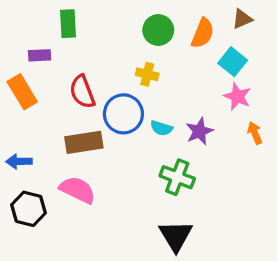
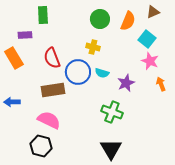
cyan semicircle: (161, 128) -> (102, 73), moved
black hexagon: (28, 209) -> (41, 146), moved

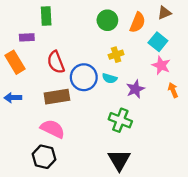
yellow cross: (93, 47) -> (116, 55), moved, turned -32
blue arrow: (12, 102) -> (13, 98), moved

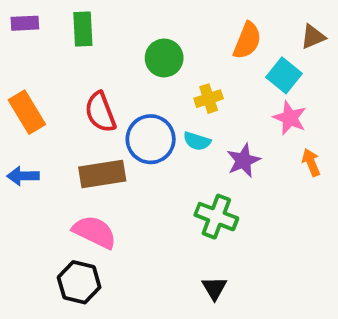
brown triangle: (164, 13) -> (313, 37), moved
green circle: (107, 20) -> (164, 58), moved
purple rectangle: (27, 37) -> (25, 23), moved
black triangle: (119, 160) -> (214, 288), size x0.6

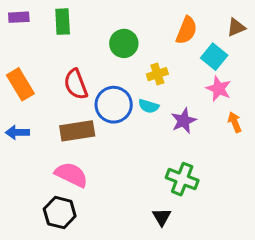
green cross: (216, 217) -> (182, 179), moved

